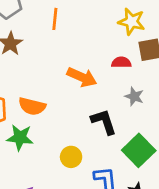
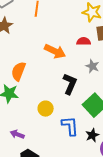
orange semicircle: (32, 106) -> (18, 71), turned 96
black L-shape: (104, 122) -> (70, 84), turned 40

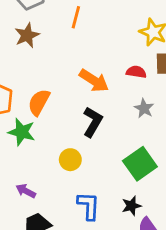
black L-shape: (70, 84) -> (93, 122), moved
blue L-shape: (70, 126) -> (89, 206), moved

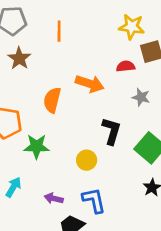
orange semicircle: (39, 102) -> (52, 100), moved
black L-shape: (93, 122) -> (111, 131), moved
blue L-shape: (89, 206) -> (94, 200), moved

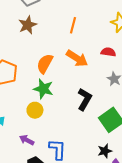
orange line: (59, 31) -> (73, 25), moved
green star: (37, 146) -> (43, 89), moved
yellow circle: (87, 160) -> (35, 110), moved

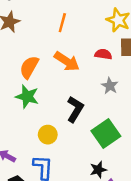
yellow circle: (35, 110) -> (48, 135), moved

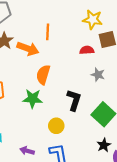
orange arrow: (67, 61) -> (28, 49), moved
orange semicircle: (29, 67) -> (43, 75), moved

